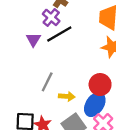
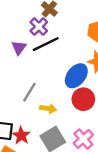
blue ellipse: (95, 104) -> (76, 76), moved

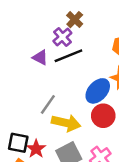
purple triangle: (19, 48) -> (40, 57), turned -42
yellow arrow: (48, 109) -> (66, 123), size x1.6

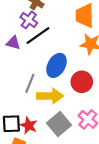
blue ellipse: (98, 91) -> (56, 65), moved

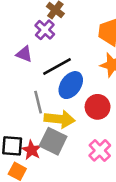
black line: (38, 35) -> (57, 66), moved
gray line: (30, 83) -> (38, 102), turned -42
gray square: (59, 124) -> (53, 141), moved, turned -30

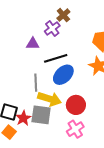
purple triangle: (24, 54) -> (33, 44), turned -32
red circle: (98, 107) -> (76, 105), moved
gray square: (53, 141) -> (41, 115), turned -30

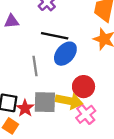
purple triangle: (33, 44) -> (12, 21), moved
black line: (56, 58) -> (55, 36), turned 35
yellow arrow: (50, 99) -> (69, 101), moved

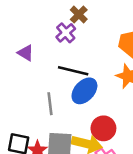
purple triangle: (12, 21) -> (26, 53), turned 35

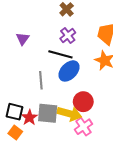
purple cross: (66, 33) -> (68, 35), moved
purple triangle: (26, 53) -> (23, 39), turned 32

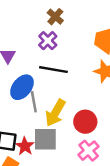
purple cross: (68, 35) -> (48, 41), moved
blue ellipse: (69, 71) -> (22, 87), moved
yellow arrow: (69, 114) -> (55, 113), moved, turned 110

